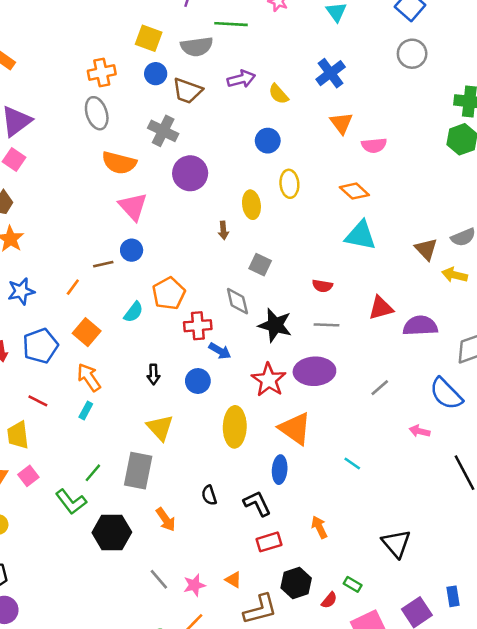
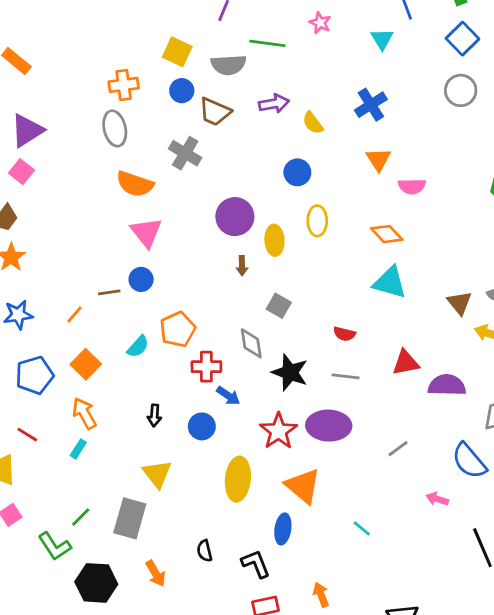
purple circle: (190, 173) -> (235, 217), moved

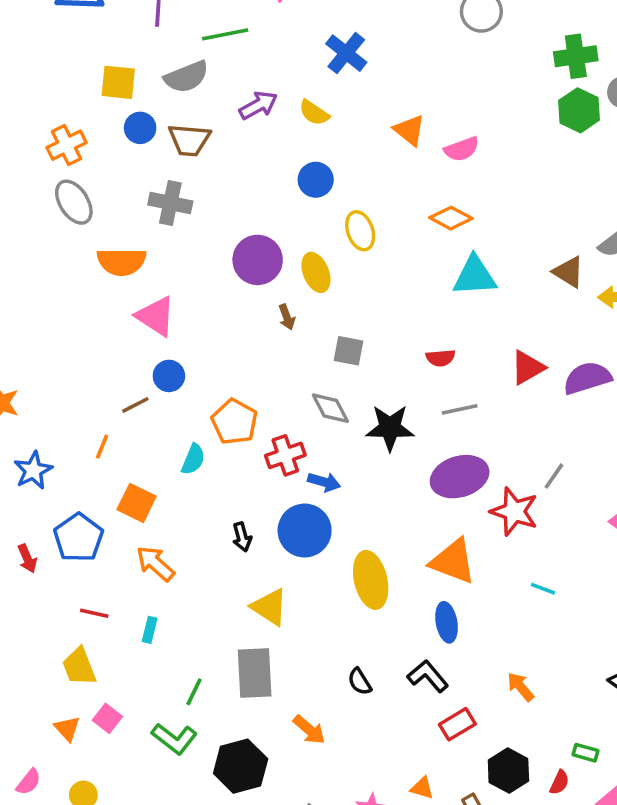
blue cross: (371, 105) -> (346, 53), moved
blue circle: (202, 426) -> (305, 531), size x1.5
red star: (278, 431) -> (514, 511), moved
cyan rectangle: (78, 449) -> (150, 630), moved

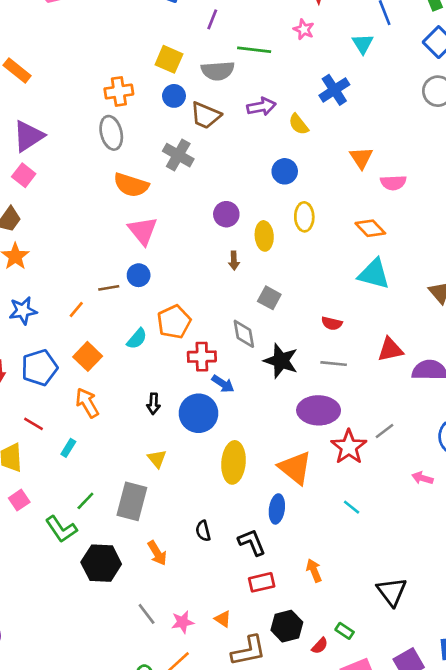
purple circle: (258, 260) -> (226, 214), size x0.7
yellow triangle: (270, 607) -> (157, 459), size x0.7

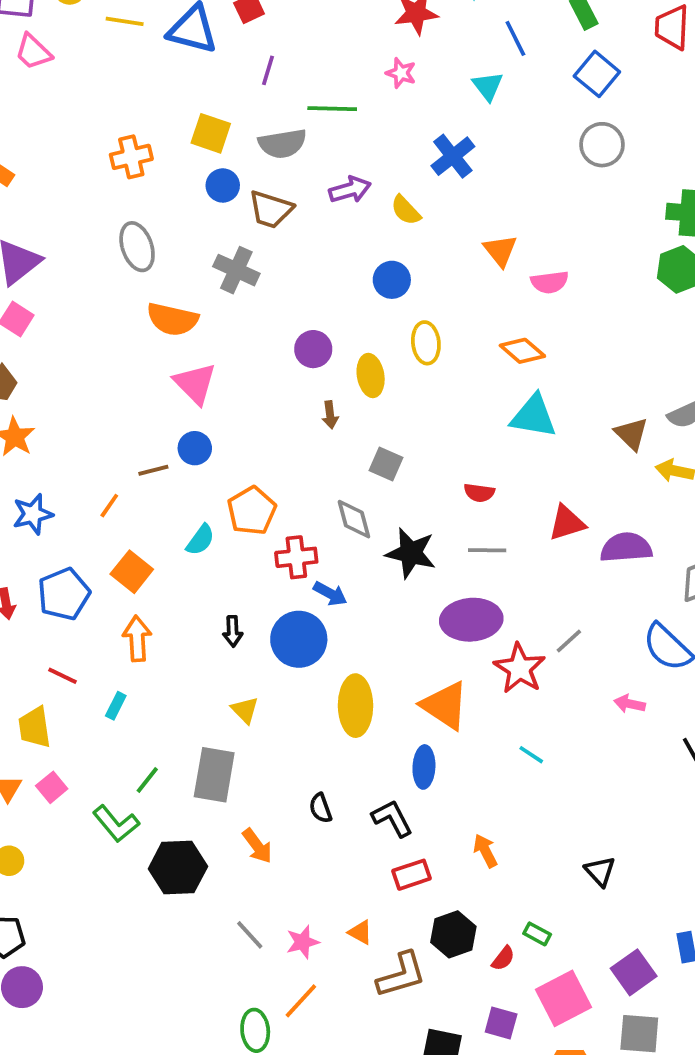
orange cross: (119, 91) -> (131, 157), moved
orange arrow: (87, 403) -> (137, 639), turned 32
black triangle: (392, 592) -> (600, 871), size x0.7

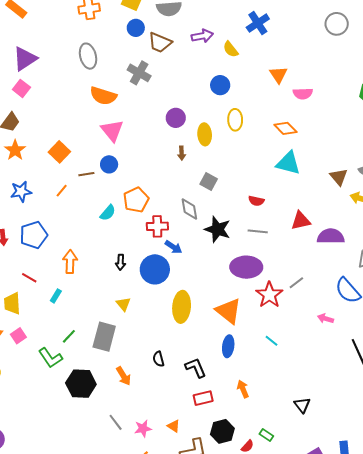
orange square: (132, 572) -> (59, 152), moved
blue ellipse: (424, 767) -> (228, 346), moved

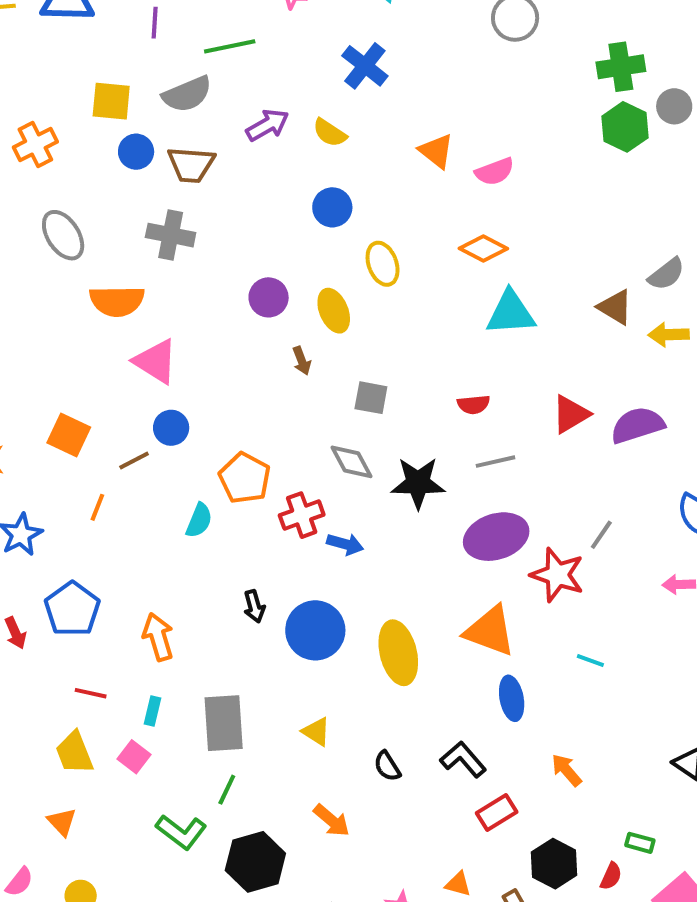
blue circle: (155, 269) -> (315, 630), moved
yellow triangle: (123, 304) -> (316, 732), moved
pink square: (18, 336) -> (134, 757), moved
green line: (69, 336) -> (227, 790), moved
gray rectangle: (104, 337) -> (224, 723), moved

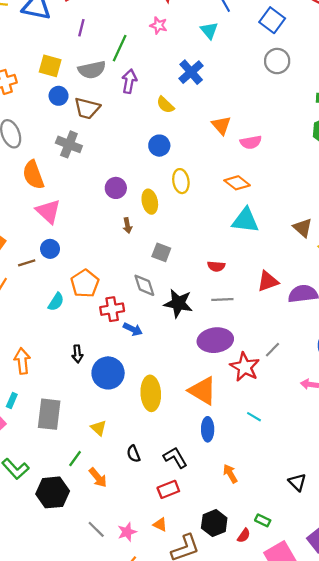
green line: (230, 46) -> (120, 48), turned -64
purple arrow: (267, 125) -> (129, 81), moved, turned -60
orange semicircle: (117, 301) -> (33, 175), turned 60
green line: (227, 790) -> (75, 459), moved
red rectangle: (497, 813) -> (168, 489), moved

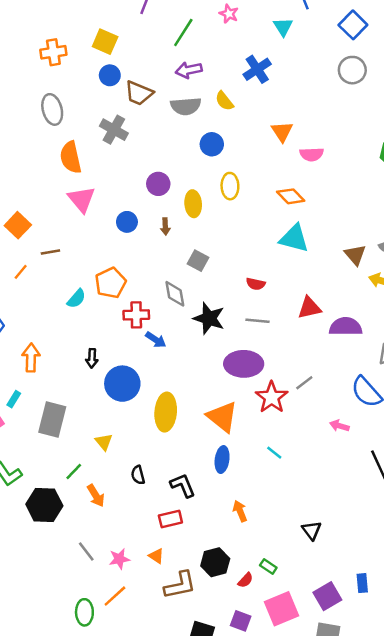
gray semicircle: (92, 70) -> (186, 106), moved
purple arrow: (129, 81) -> (189, 70), turned -120
blue circle: (50, 249) -> (127, 222), moved

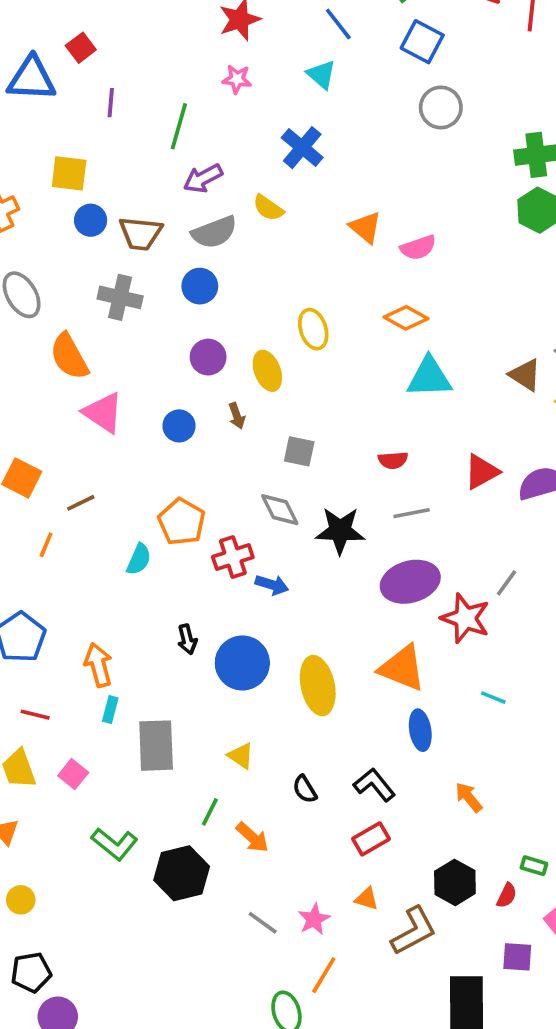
blue circle: (212, 144) -> (200, 286), moved
cyan rectangle: (14, 399) -> (110, 710), moved

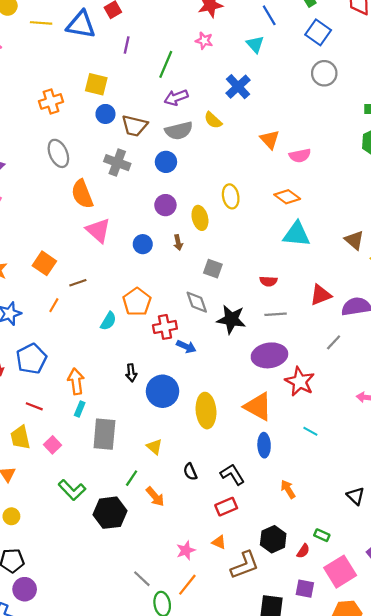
gray line: (507, 583) -> (334, 342), moved
gray line: (263, 923) -> (142, 579), moved

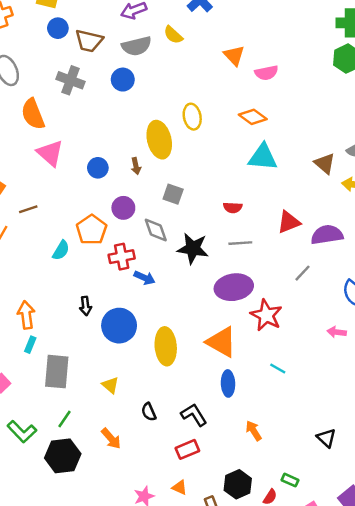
purple circle: (165, 205) -> (123, 208), moved
yellow ellipse: (200, 218) -> (159, 140), size x1.4
green line: (132, 478) -> (65, 419), moved

